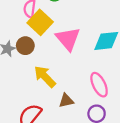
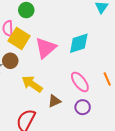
pink triangle: (68, 39) -> (46, 48), turned 40

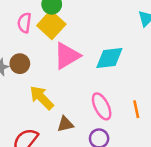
yellow square: (19, 38) -> (51, 25), moved

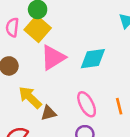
brown triangle: (65, 124) -> (49, 113), moved

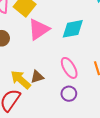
yellow arrow: (30, 97) -> (21, 80), moved

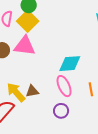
pink triangle: (39, 29) -> (25, 46), moved, turned 35
cyan diamond: (73, 29) -> (70, 64), moved

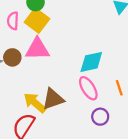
brown triangle: (32, 91) -> (53, 99), size x1.5
purple circle: (61, 111) -> (100, 117), moved

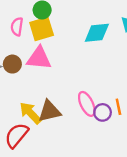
yellow square: (37, 20) -> (42, 29), turned 30
cyan diamond: (91, 62) -> (97, 33), moved
purple circle: (100, 117) -> (103, 112), moved

